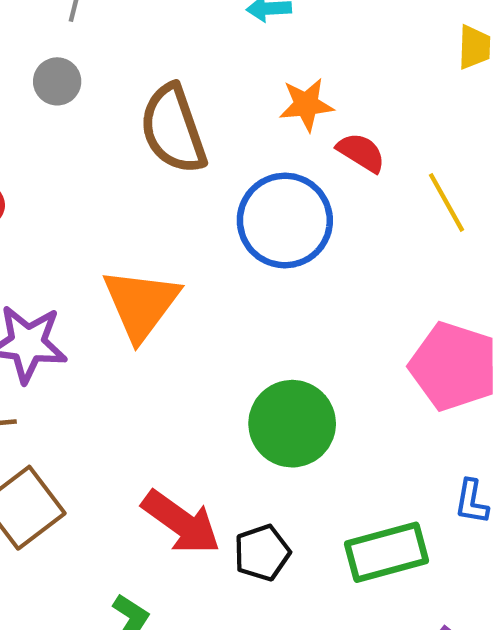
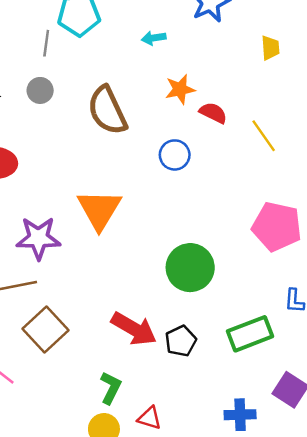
blue circle: (285, 220) -> (175, 155), size x0.6

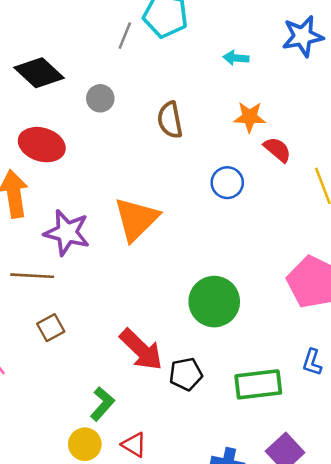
gray circle: (40, 90) -> (100, 98), moved
brown semicircle: (107, 110) -> (170, 120), size x0.7
brown square: (46, 329) -> (51, 328), size x0.6

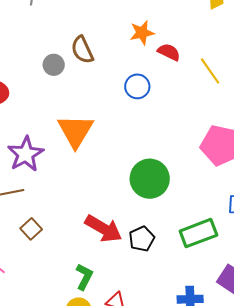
gray circle: (100, 98) -> (54, 65), moved
purple star: (67, 233) -> (26, 154), turned -30

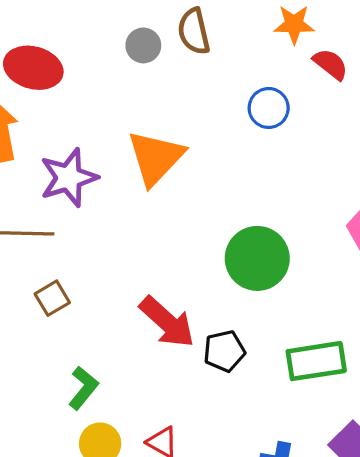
green L-shape: (84, 277) -> (83, 388), moved

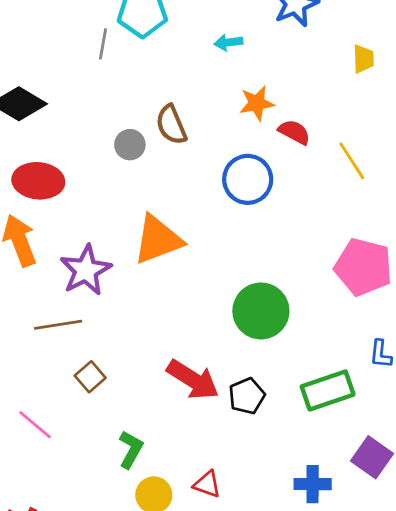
blue circle: (269, 108) -> (248, 179), size x1.4
orange triangle: (156, 158) -> (158, 240), turned 36

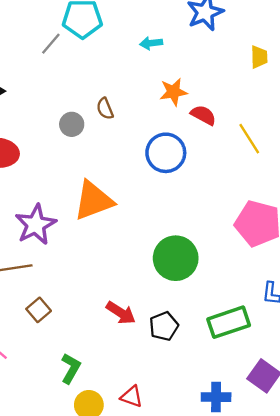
gray line: (103, 44) -> (51, 44), turned 30
brown semicircle: (171, 125) -> (105, 109), size x0.7
red arrow: (193, 380) -> (121, 313), size x0.7

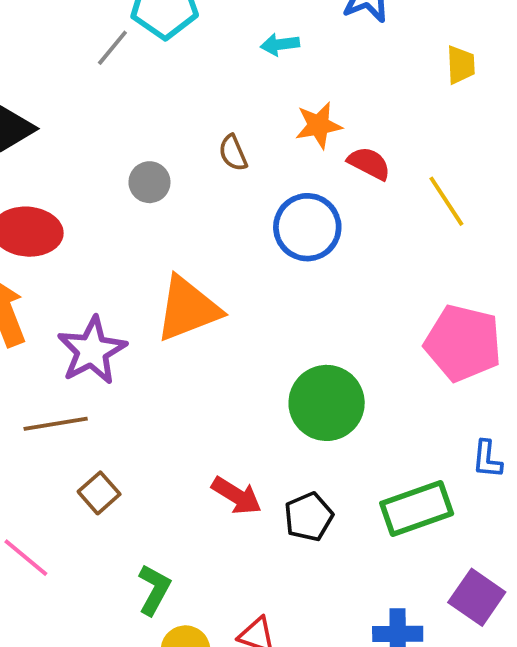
brown semicircle: (105, 109) -> (233, 153), moved

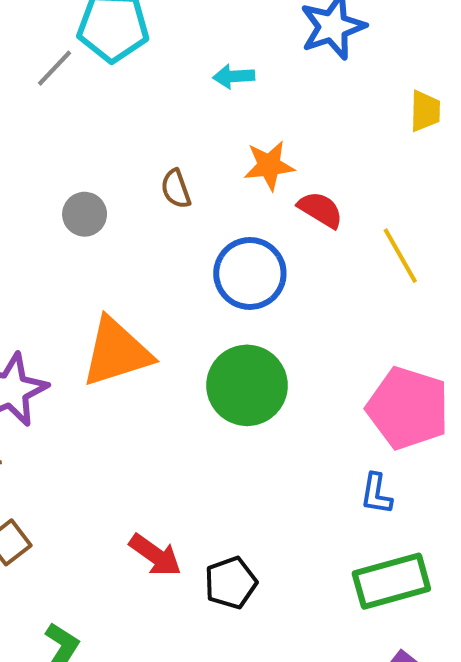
green circle: (327, 403) -> (247, 385), moved
blue L-shape: (487, 459) -> (376, 494), moved
green rectangle: (417, 508) -> (391, 581), moved

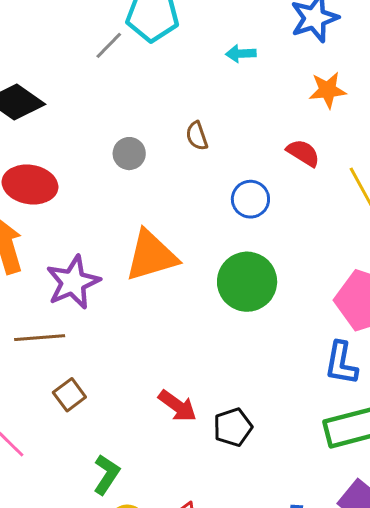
orange star: (269, 166) -> (328, 90), moved
blue circle: (250, 273) -> (250, 199), size x0.7
blue L-shape: (376, 494) -> (341, 363), size x1.4

